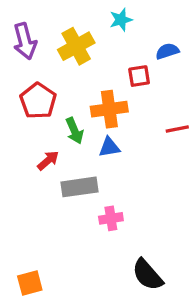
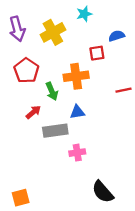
blue triangle: (109, 147) -> (77, 112), moved

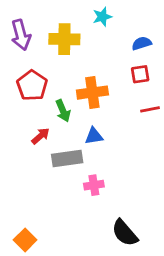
yellow cross: (53, 32) -> (64, 39), turned 30
red square: (97, 53) -> (140, 74), moved
orange square: (21, 198) -> (25, 240), turned -30

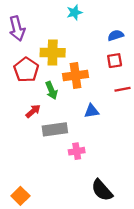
cyan star: (102, 17) -> (74, 12), moved
yellow cross: (64, 39) -> (53, 53), moved
blue triangle: (94, 136) -> (92, 111), moved

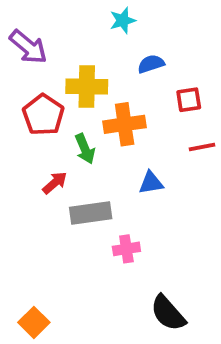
purple arrow: (17, 28) -> (28, 47), turned -35
blue semicircle: (116, 35) -> (151, 64), moved

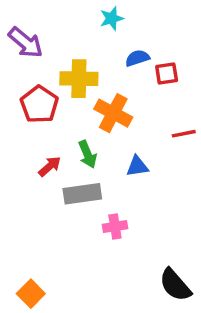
red square: (189, 100) -> (167, 74), moved
orange cross: (125, 124) -> (113, 113), turned 36
green arrow: (85, 149) -> (87, 154), moved
black semicircle: (168, 313) -> (175, 285), moved

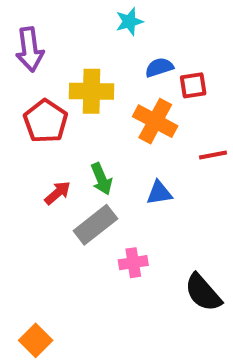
purple arrow: (26, 43) -> (30, 49), turned 42
orange cross: (113, 113) -> (155, 121), moved
gray rectangle: (82, 194) -> (95, 225), turned -30
black semicircle: (175, 285) -> (203, 293), moved

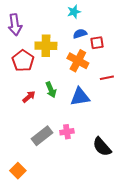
cyan star: (129, 22) -> (74, 12), moved
blue triangle: (159, 193) -> (80, 97), size x1.5
gray rectangle: (95, 225) -> (42, 136), moved

